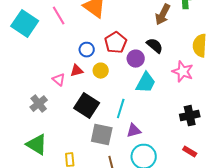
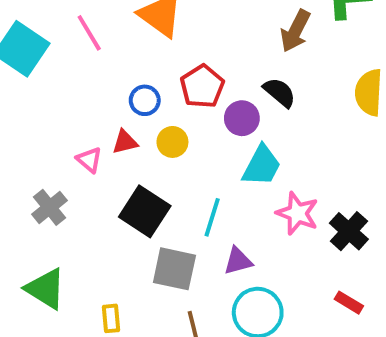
pink star: (183, 72) -> (297, 213), moved
black cross: (190, 116) -> (349, 231), turned -36

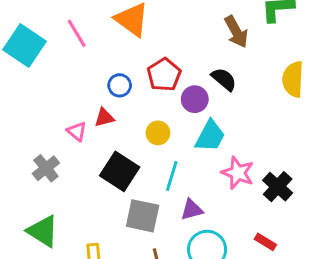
brown arrow: (295, 31) -> (236, 32), turned -56
yellow circle: (172, 142) -> (158, 133), moved
red rectangle: (349, 303) -> (265, 242), moved

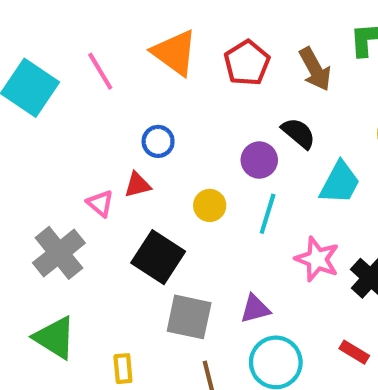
red pentagon: (164, 75) -> (247, 63), moved
cyan trapezoid: (210, 136) -> (340, 183), moved
gray cross: (46, 168) -> (59, 253), size x1.4
cyan line: (172, 176) -> (268, 214), moved

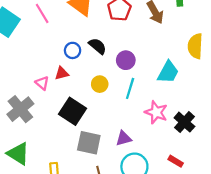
black semicircle: (298, 133) -> (98, 46), moved

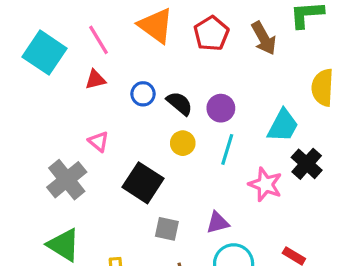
black semicircle: (98, 46) -> (180, 103), moved
red triangle: (62, 73) -> (95, 80), moved
black cross: (184, 122) -> (307, 164), moved
gray square: (89, 143) -> (167, 229), size x0.7

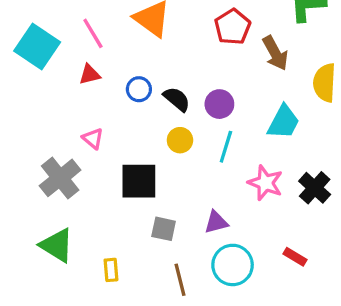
red pentagon: (211, 33) -> (233, 27), moved
brown arrow: (264, 38) -> (275, 53), moved
black cross: (307, 164) -> (315, 188), moved
black square: (143, 183) -> (139, 181), turned -33

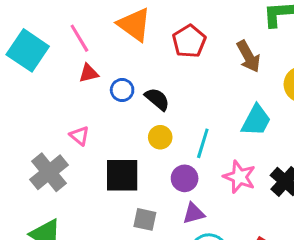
red pentagon: (233, 27) -> (189, 41), moved
red triangle: (90, 74) -> (89, 73), moved
purple circle: (219, 104) -> (185, 178), moved

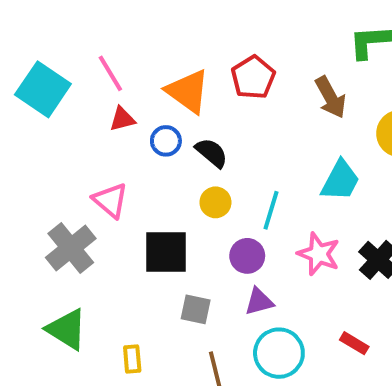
orange triangle: (134, 25) -> (188, 91), moved
pink triangle: (79, 136) -> (110, 200), size x1.4

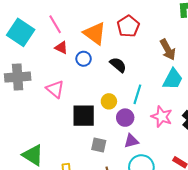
brown arrow: (331, 97) -> (168, 50), moved
red triangle: (122, 119) -> (61, 48), turned 40
black semicircle: (212, 153) -> (118, 65), moved
yellow circle: (215, 202) -> (109, 101), moved
gray cross: (71, 248) -> (18, 77), moved, turned 35

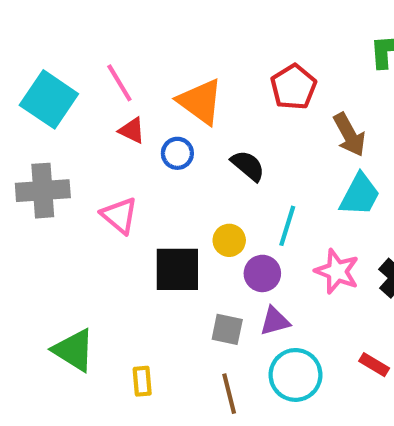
red pentagon: (128, 26) -> (293, 87), moved
gray square: (99, 145) -> (227, 329), moved

